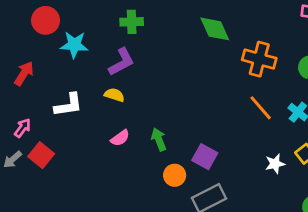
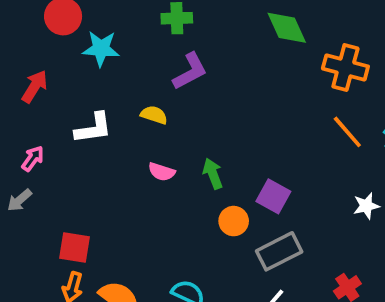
purple L-shape: (122, 62) -> (190, 71), moved
pink semicircle: (120, 138) -> (162, 172), turned 54
red square: (41, 155) -> (74, 248), moved, turned -30

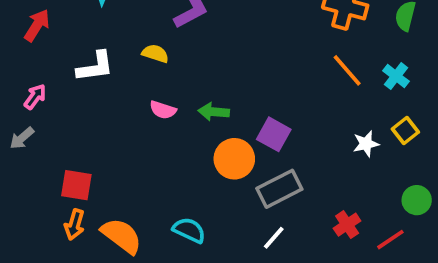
green arrow: (213, 174) -> (214, 112), turned -64
orange circle: (234, 221) -> (234, 159), size x1.4

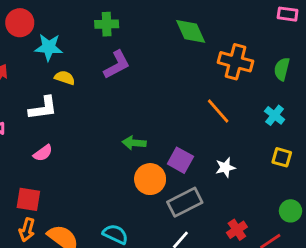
yellow semicircle: (155, 53) -> (65, 78), moved
orange line: (347, 70) -> (218, 111), moved
pink semicircle: (163, 110) -> (43, 153), moved, turned -54
yellow square: (405, 131) -> (282, 157), turned -36
white star: (366, 144) -> (225, 167), moved

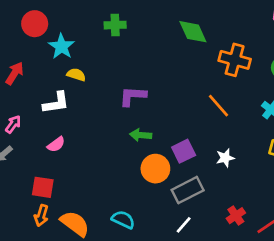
cyan star: (49, 47) -> (61, 46), turned 30
purple L-shape: (117, 65) -> (133, 96), moved, turned -148
purple square: (180, 160) -> (184, 151), turned 35

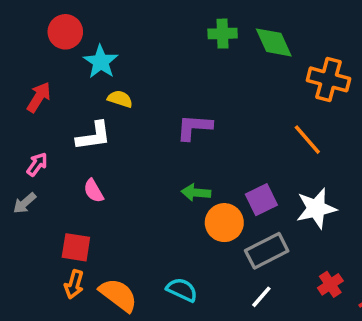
green cross: (115, 25) -> (223, 34), moved
green arrow: (141, 135) -> (196, 193), moved
pink semicircle: (56, 144) -> (94, 191), turned 96
white star: (225, 158) -> (316, 208), size x1.6

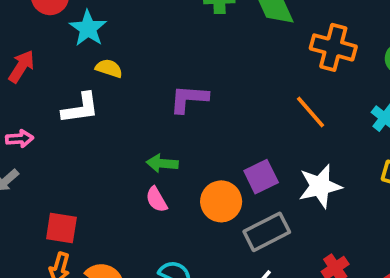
pink arrow: (37, 164) -> (20, 139), turned 50
pink semicircle: (94, 191) -> (156, 199), moved
green arrow: (196, 193) -> (162, 163), moved

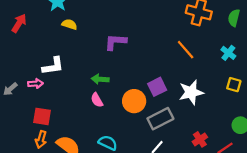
white L-shape: (80, 108) -> (53, 66), moved
pink arrow: (20, 139) -> (35, 84), moved

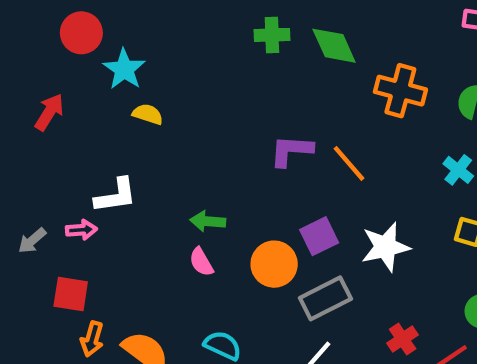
purple L-shape: (115, 42) -> (291, 151), moved
orange line: (186, 50) -> (349, 163), moved
red square: (42, 116) -> (71, 294), moved

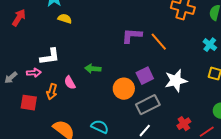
pink semicircle: (201, 262) -> (70, 83), moved
orange arrow: (92, 339) -> (52, 92), moved

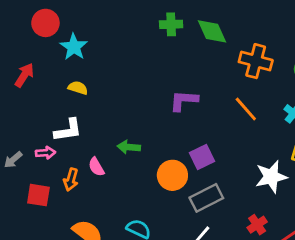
yellow semicircle: (65, 19) -> (78, 88), moved
orange line: (159, 42) -> (246, 109), moved
white star: (176, 81) -> (271, 177), moved

